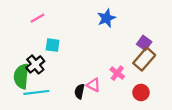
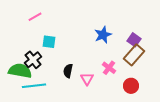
blue star: (106, 18) -> (103, 35), moved
green semicircle: (21, 76) -> (20, 71), turned 95
pink triangle: (94, 85) -> (87, 79), turned 32
black semicircle: (80, 91) -> (68, 71), moved

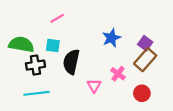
pink line: (35, 17) -> (57, 18), moved
black cross: (33, 60) -> (35, 65), turned 30
green semicircle: (20, 71) -> (21, 44), moved
black semicircle: (68, 71) -> (71, 62), moved, size x1.6

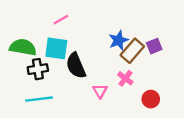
purple square: (145, 43) -> (154, 46), turned 32
cyan square: (53, 45) -> (56, 48), size x1.5
brown rectangle: (145, 60) -> (132, 51), moved
black semicircle: (71, 62) -> (76, 66), turned -35

